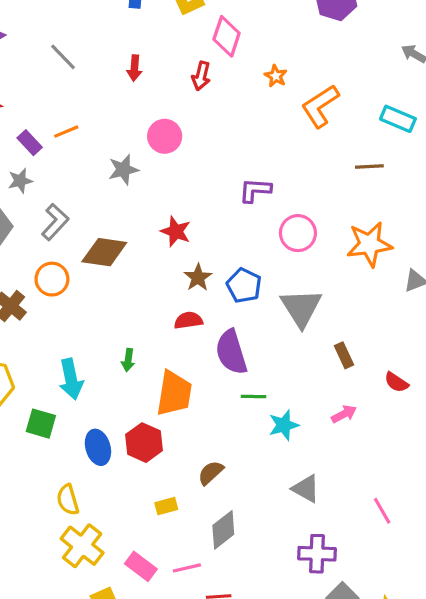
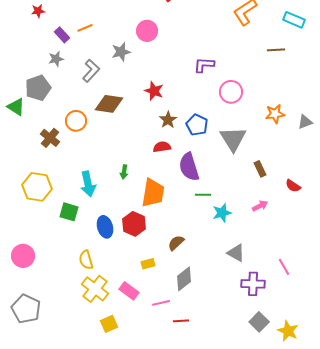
gray L-shape: (55, 222) -> (91, 71), moved
orange star: (369, 244) -> (275, 114), moved, size x0.7
purple cross: (317, 554) -> (253, 284), moved
pink rectangle: (141, 566) -> (129, 291), moved

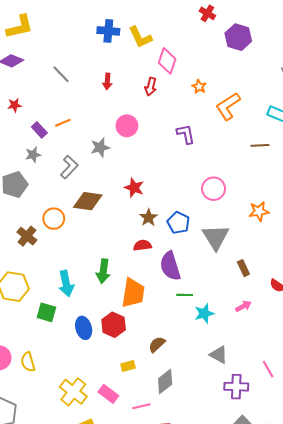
purple L-shape: (204, 65) -> (186, 134), moved, turned 75
green arrow: (124, 172) -> (103, 271), size x1.6
yellow semicircle: (86, 260) -> (28, 362), moved

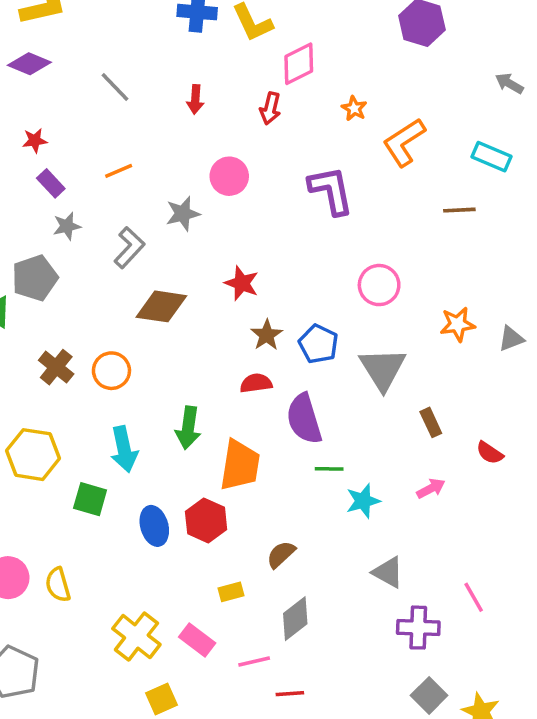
pink diamond: (167, 61) -> (299, 64), turned 45
purple rectangle: (39, 130) -> (51, 183), moved
purple L-shape: (186, 134) -> (331, 190), size x1.4
orange circle: (54, 219) -> (111, 371), moved

